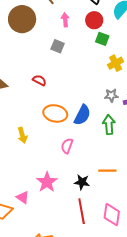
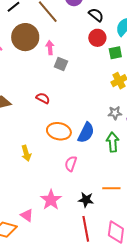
pink arrow: (65, 20) -> (50, 48), moved
green square: (102, 39) -> (115, 53), moved, turned -32

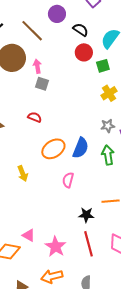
gray square: (61, 64) -> (42, 84), moved
orange ellipse: (59, 131) -> (53, 149), turned -40
pink star: (51, 200) -> (56, 247), moved

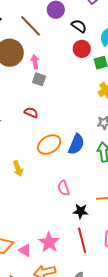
pink semicircle: (68, 180) -> (64, 188), moved, turned -35
pink triangle: (29, 235) -> (25, 250), moved

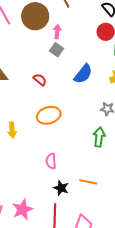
blue semicircle: (76, 144) -> (83, 74), moved

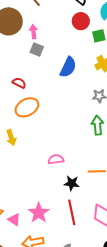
red semicircle: (40, 80) -> (19, 83), moved
orange ellipse: (49, 115) -> (27, 107), moved
pink semicircle: (51, 161) -> (56, 159), turned 98

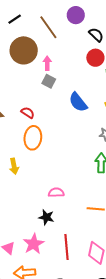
blue semicircle: (68, 67) -> (78, 102), turned 110
orange ellipse: (27, 107) -> (33, 138), turned -60
black star: (72, 183) -> (46, 217), moved

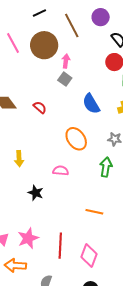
orange ellipse: (33, 138) -> (76, 139), moved, turned -50
pink semicircle: (56, 193) -> (61, 171), moved
black star: (46, 217) -> (36, 193), moved

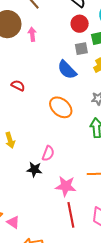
gray square: (65, 79) -> (81, 49), moved, turned -32
pink semicircle: (61, 171) -> (48, 153), moved, turned 119
pink star: (28, 238) -> (66, 186), moved, turned -30

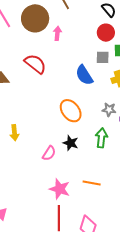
red semicircle: (18, 85) -> (35, 64), moved, size x1.6
black star: (34, 169) -> (71, 143), moved

